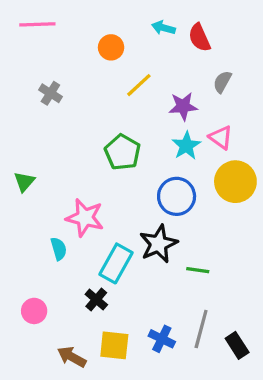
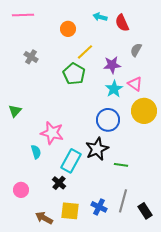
green pentagon: (122, 152) -> (74, 74), moved

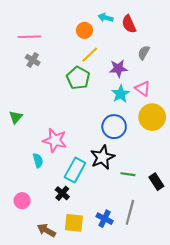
pink line: (23, 15) -> (29, 37), moved
orange circle: (68, 29) -> (84, 30), moved
black rectangle: (145, 211) -> (156, 182), moved

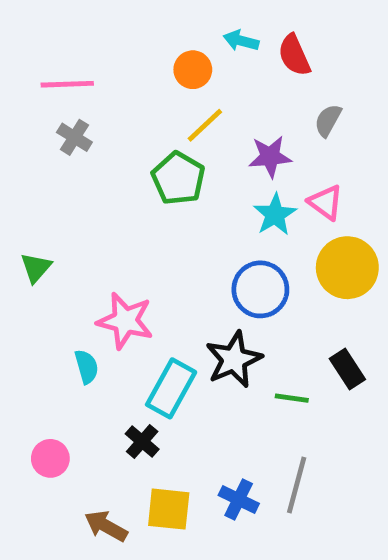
black rectangle: (156, 182) -> (347, 369), moved

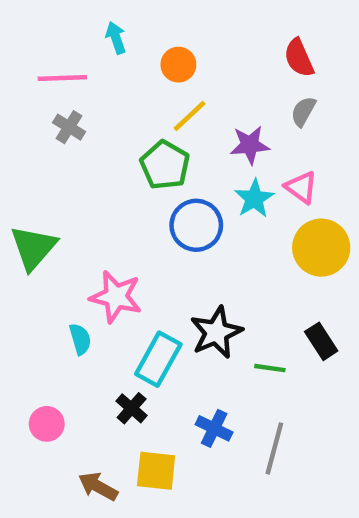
cyan arrow: (241, 41) -> (116, 38), moved, turned 56
red semicircle: (294, 55) -> (299, 58), moved
green triangle: (36, 268) -> (33, 248), size x1.6
blue circle: (260, 289) -> (196, 225), moved
blue cross: (239, 499) -> (214, 428), moved

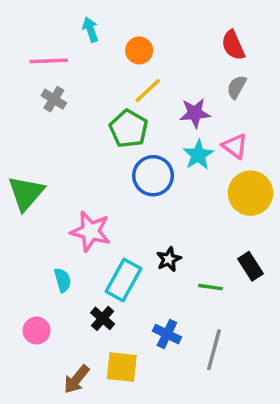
black star: (216, 332) -> (169, 259), size x0.6
cyan semicircle: (80, 339) -> (63, 280), moved
brown arrow: (98, 486) -> (76, 379), turned -80

